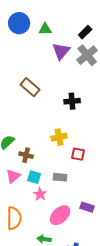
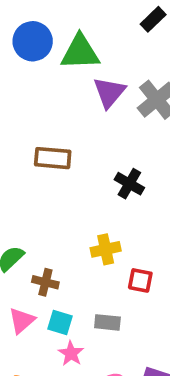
green triangle: (45, 29) -> (80, 52), size x1.6
black rectangle: (85, 32) -> (153, 19), moved
brown rectangle: (30, 87) -> (53, 158), turned -36
black cross: (72, 101) -> (129, 184), turned 35

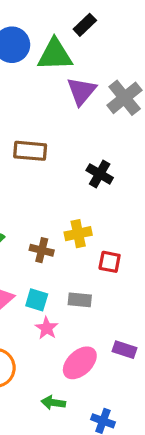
black rectangle: (153, 19) -> (85, 25), moved
brown cross: (45, 282) -> (42, 250), moved

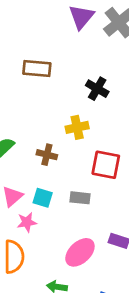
yellow cross: (78, 234) -> (77, 127), moved
red square: (110, 262) -> (106, 165), size x1.5
pink star: (47, 328) -> (27, 222), moved, turned 30

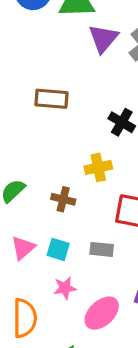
pink star: (27, 222) -> (65, 288), moved

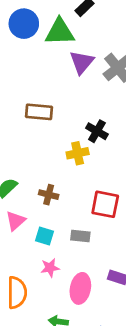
yellow cross: (98, 167) -> (78, 153), moved
pink triangle: (23, 248) -> (16, 221), moved
pink ellipse: (102, 313) -> (80, 288), turned -36

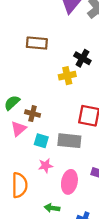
brown cross: (49, 195) -> (33, 114), moved
gray rectangle: (80, 236) -> (69, 141), size x1.5

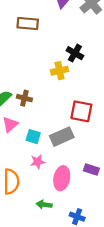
brown rectangle: (37, 43) -> (28, 23), moved
brown cross: (33, 114) -> (24, 98), moved
gray rectangle: (69, 141) -> (62, 137), turned -30

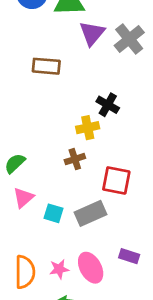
brown cross: (24, 98) -> (75, 159), moved, turned -32
pink star: (38, 162) -> (59, 269), moved
pink ellipse: (62, 178) -> (91, 268), turned -40

